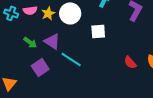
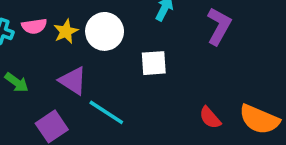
green arrow: (30, 42) -> (17, 82), moved

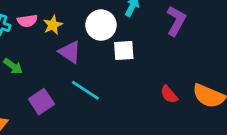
white circle: (105, 31) -> (101, 25), moved
purple triangle: (73, 81) -> (70, 52), moved

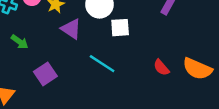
cyan line: (85, 90) -> (102, 64), moved

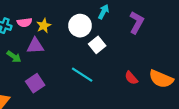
white square: (120, 28) -> (97, 45), turned -35
purple triangle: (71, 29) -> (35, 46), moved, turned -36

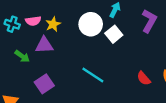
white square: (97, 45) -> (114, 34), moved

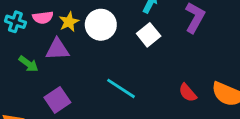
white circle: (91, 24) -> (101, 25), moved

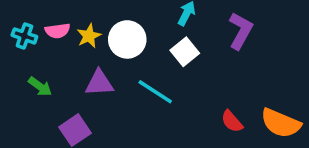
purple triangle: (57, 49) -> (99, 83), moved
cyan line: (121, 88) -> (155, 92), moved

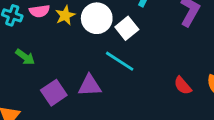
white square: (185, 52) -> (127, 28), moved
purple triangle: (99, 83) -> (90, 86), moved

